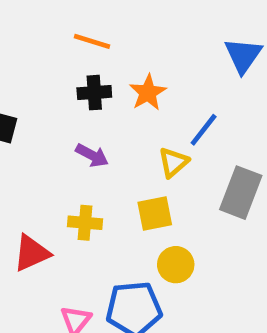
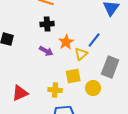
orange star: (148, 93) -> (66, 42), moved
yellow cross: (85, 223) -> (55, 90), moved
yellow circle: (176, 265) -> (93, 88), moved

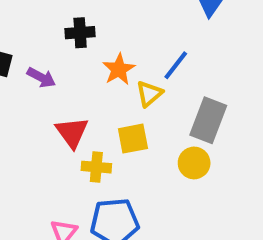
purple arrow: (46, 51) -> (41, 77), moved
yellow circle: (93, 88) -> (194, 163), moved
red triangle: (20, 93) -> (72, 132), moved, turned -42

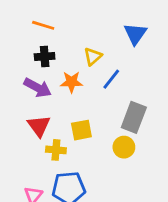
orange star: (119, 69) -> (72, 82), turned 30
purple arrow: (41, 77) -> (38, 88), moved, size x1.4
yellow triangle: (149, 94) -> (93, 56), moved

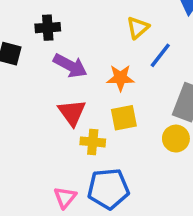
black cross: (45, 56) -> (48, 28), moved
orange star: (72, 82) -> (120, 78), moved

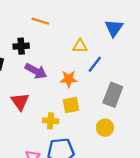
yellow triangle: (138, 28) -> (80, 46), turned 42
red triangle: (72, 113) -> (20, 102), moved
yellow circle: (176, 139) -> (105, 128), moved

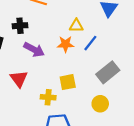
orange star: (69, 79) -> (65, 44), moved
gray rectangle: (113, 95) -> (108, 72), turned 30

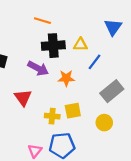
black cross: (20, 26) -> (53, 46), moved, size x1.5
orange star: (65, 44) -> (66, 78), moved
yellow square: (68, 82) -> (73, 111), moved

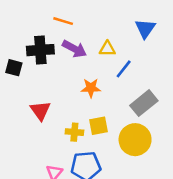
black cross: (53, 46) -> (40, 50), moved
purple arrow: (38, 68) -> (74, 49), moved
yellow circle: (104, 123) -> (135, 140), size x1.6

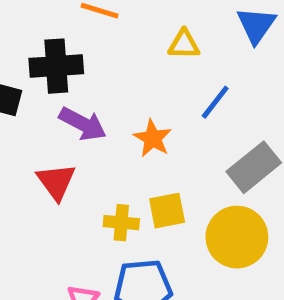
purple arrow: (74, 49) -> (83, 124), moved
yellow triangle: (107, 49) -> (184, 44), moved
orange star: (91, 88) -> (153, 138), turned 30

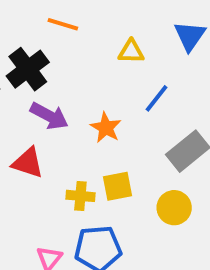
black cross: (56, 66) -> (28, 69), turned -33
red triangle: (56, 182) -> (28, 163), turned -36
yellow circle: (237, 237) -> (174, 208), size x0.7

